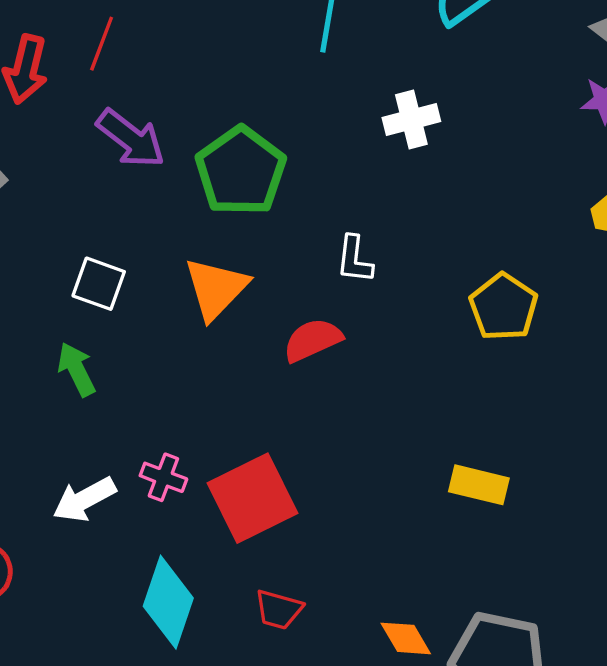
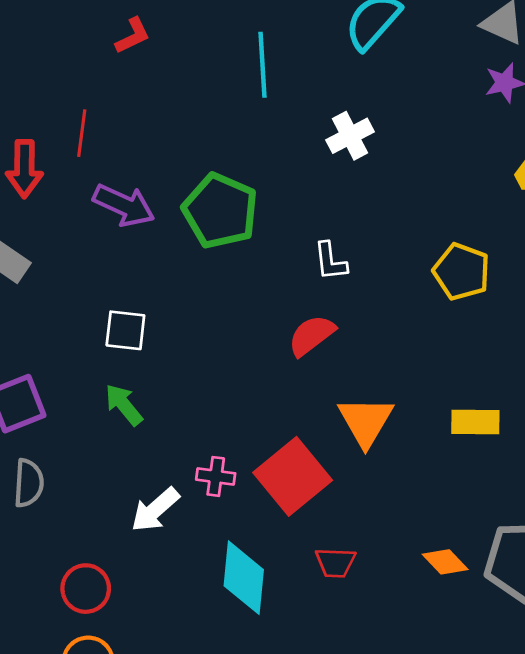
orange triangle: (216, 288) -> (366, 421), moved

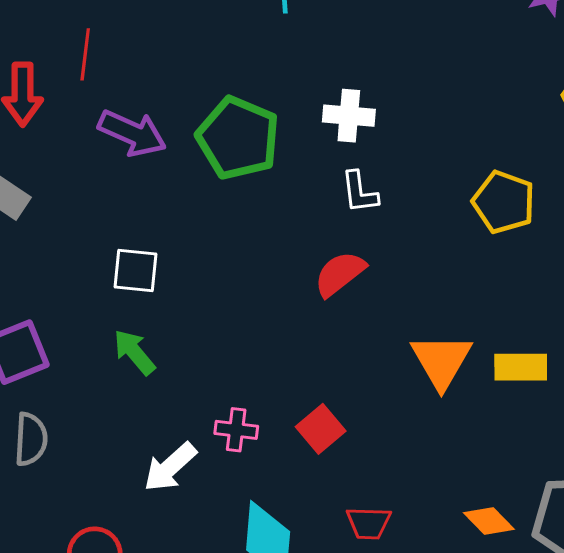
white cross: (350, 136) -> (349, 116), moved, turned 33
orange triangle: (366, 421) -> (441, 361), moved
red square: (293, 476) -> (321, 429), size x0.6

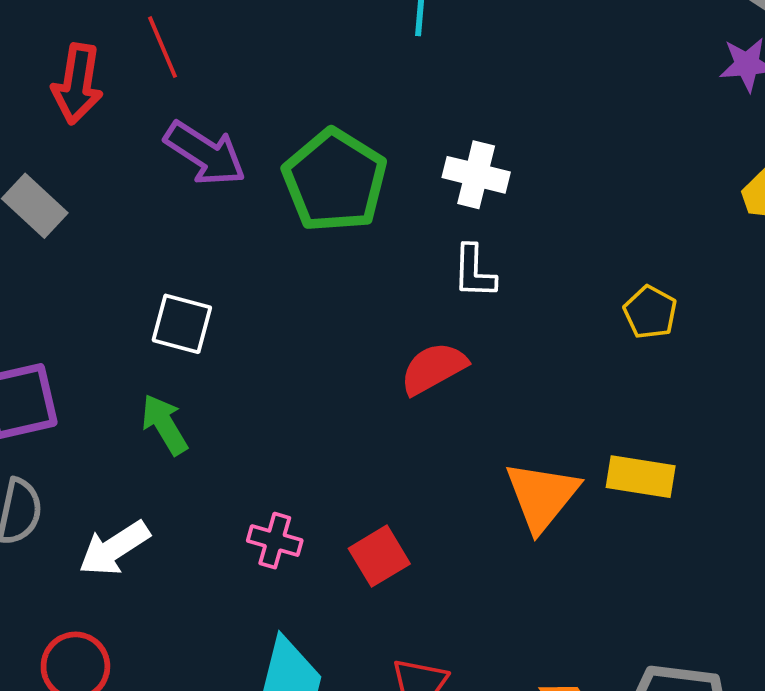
red line: (85, 54) -> (163, 47), turned -39
yellow pentagon: (504, 202) -> (650, 312), size x0.7
yellow rectangle: (521, 367) -> (641, 477), moved
white arrow: (170, 467) -> (114, 548), moved

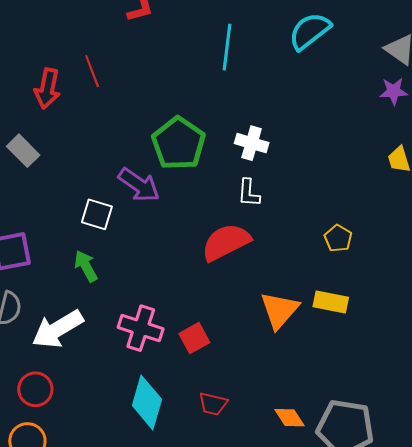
purple arrow: (205, 153) -> (139, 185), moved
yellow pentagon: (650, 312) -> (338, 238), moved
red semicircle: (433, 368) -> (226, 242), size x1.4
pink cross: (275, 541) -> (141, 328), size x1.6
white arrow: (114, 548) -> (58, 329), size x1.4

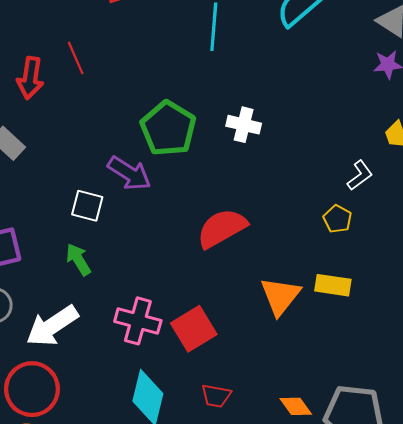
white L-shape: (249, 193) -> (360, 175), moved, turned -128
red square: (194, 338) -> (194, 329), size x1.4
red circle: (35, 389) -> (32, 389), size x1.5

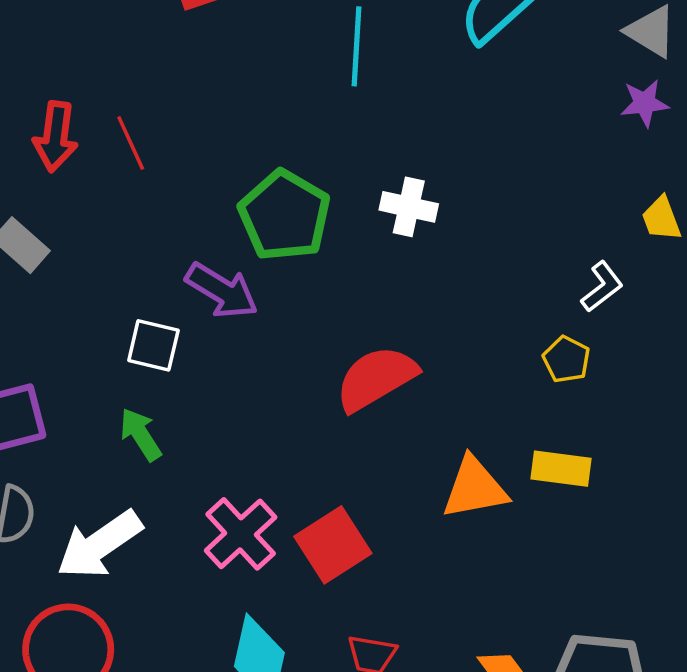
red line: (76, 58) -> (131, 143), moved
orange triangle: (280, 296) -> (475, 488), turned 42
pink cross: (138, 321) -> (241, 534), turned 33

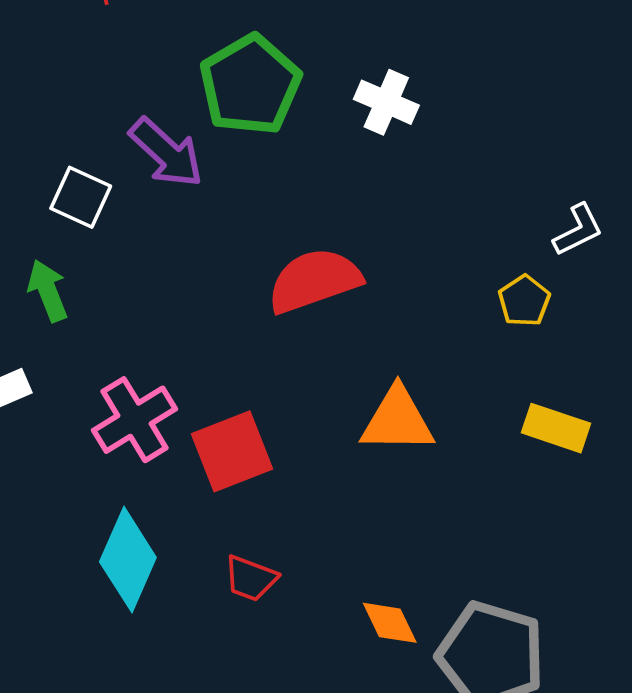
yellow rectangle: (561, 469) -> (556, 428), moved

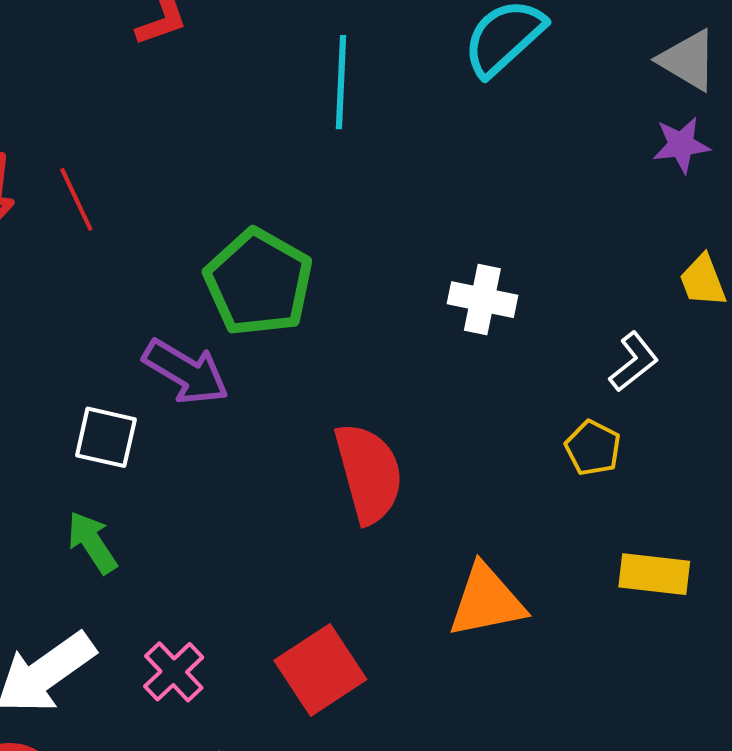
white cross: (386, 102) -> (482, 300), moved
red semicircle: (314, 281) -> (369, 473), turned 106
pink cross: (135, 420) -> (174, 672), moved, size x0.7

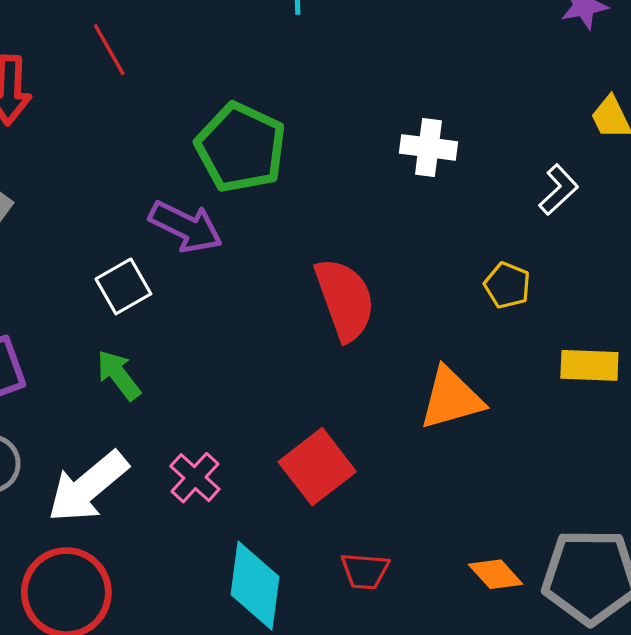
red line: (76, 199) -> (109, 50), moved
white square: (106, 437) -> (123, 286), turned -38
yellow pentagon: (593, 448) -> (507, 285), moved

